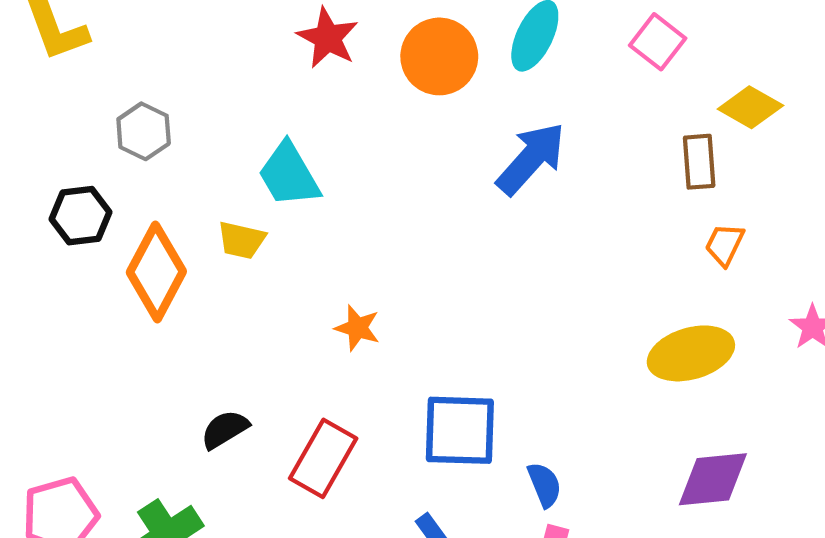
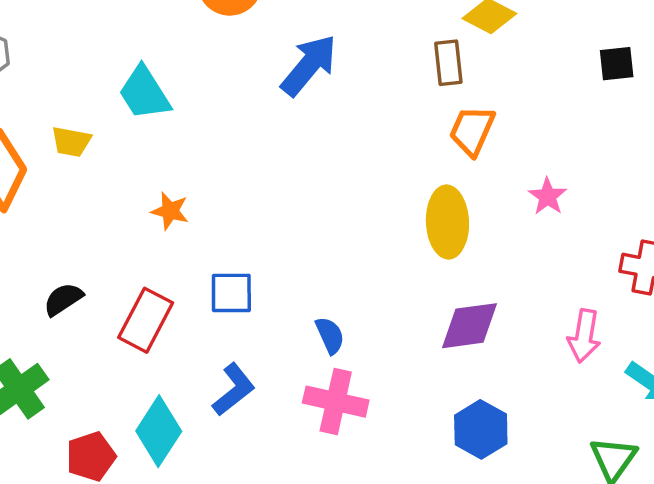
cyan trapezoid: (289, 175) -> (144, 93), moved
orange trapezoid: (725, 244) -> (472, 131), size x1.4
yellow ellipse: (691, 353) -> (447, 222), turned -74
blue square: (460, 430) -> (231, 293), moved, size x0.7

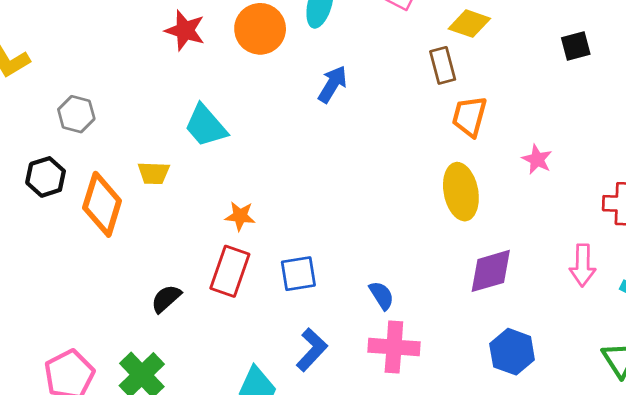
blue arrow: (309, 65) -> (333, 84), size x0.7
red rectangle: (146, 320) -> (230, 271), moved

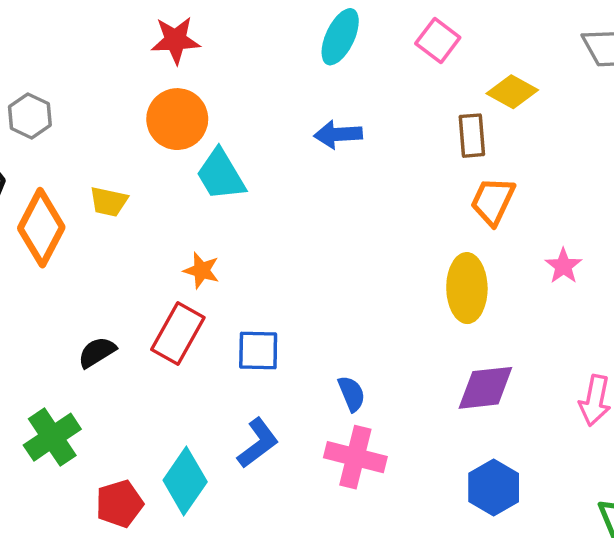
orange circle: (260, 29) -> (177, 119), moved
red star: (185, 30) -> (175, 40), turned -30
blue arrow: (333, 84) -> (338, 134), turned -135
cyan trapezoid: (206, 126) -> (221, 175), moved

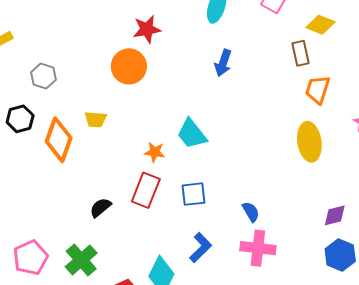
red star: (175, 40) -> (147, 29), moved
blue arrow: (338, 134) -> (223, 63), turned -60
cyan trapezoid: (221, 175) -> (192, 134), moved
purple diamond: (485, 388) -> (335, 215), moved, size x0.7

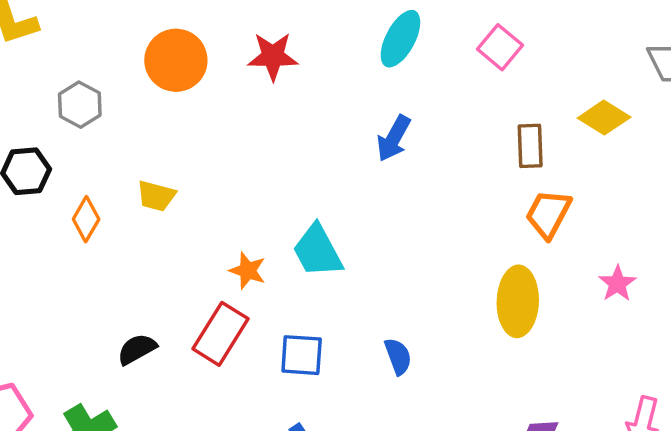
yellow diamond: (320, 25) -> (604, 118), moved
orange circle: (129, 66) -> (176, 60), moved
orange diamond: (59, 140) -> (86, 219), size x0.6
blue semicircle: (251, 212) -> (398, 356), moved

